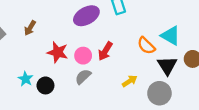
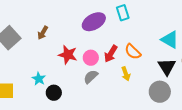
orange semicircle: (146, 46) -> (133, 52), moved
yellow arrow: (130, 81) -> (126, 74), moved, turned 104
black circle: (45, 85) -> (54, 93), moved

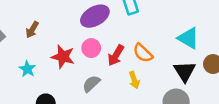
pink circle: (91, 58) -> (91, 48), moved
cyan star: (39, 79) -> (27, 69), moved

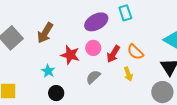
brown arrow: (32, 30) -> (45, 33), size x1.5
cyan star: (27, 69) -> (48, 71), moved

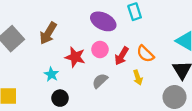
purple ellipse: (96, 22) -> (103, 21), turned 55

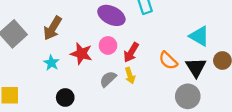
orange semicircle: (145, 54) -> (168, 61), moved
cyan star: (51, 74) -> (51, 63), moved
yellow arrow: (138, 78) -> (130, 76), moved

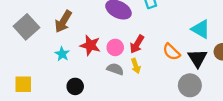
pink circle: (108, 45) -> (115, 47), moved
gray semicircle: (108, 79) -> (115, 69), turned 63

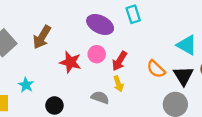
pink circle: (115, 47) -> (97, 54), moved
cyan star: (62, 54) -> (26, 85), moved
gray semicircle: (115, 69) -> (100, 97), moved

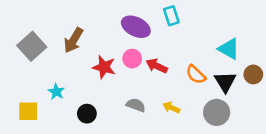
red arrow: (119, 61) -> (157, 66), turned 84
yellow arrow: (118, 84) -> (171, 108), moved, turned 133

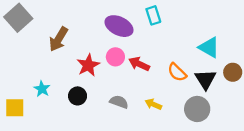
gray square: (32, 46) -> (18, 18), moved
red star: (104, 67) -> (88, 65), turned 30
black circle: (87, 114) -> (78, 96), moved

